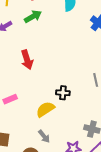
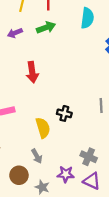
yellow semicircle: (45, 109) -> (43, 128), turned 96

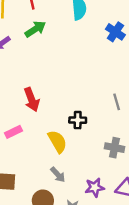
red arrow: (32, 72) -> (32, 100), moved
gray cross: (89, 157) -> (114, 148), moved

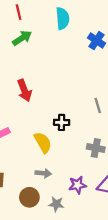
red arrow: (32, 100) -> (24, 90), moved
gray arrow: (58, 175) -> (43, 173), turned -42

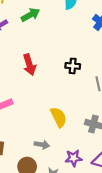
black cross: (62, 122) -> (73, 66), moved
yellow semicircle: (43, 142) -> (59, 117), moved

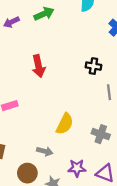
black cross: (73, 66) -> (93, 66), moved
yellow semicircle: (59, 117) -> (65, 124), turned 48

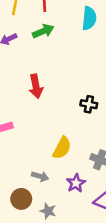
black cross: (93, 66) -> (89, 104), moved
purple star: (77, 168) -> (76, 183), moved, turned -30

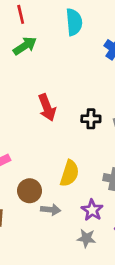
red arrow: (36, 86) -> (47, 108), moved
brown circle: (21, 199) -> (30, 191), moved
gray star: (48, 211) -> (86, 238), moved

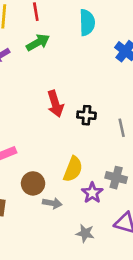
black cross: (91, 119) -> (86, 115), moved
purple star: (92, 210) -> (92, 193), moved

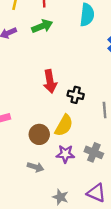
yellow semicircle: (73, 169) -> (64, 125), moved
brown circle: (33, 183) -> (39, 134), moved
purple star: (92, 193) -> (65, 154), moved, turned 30

